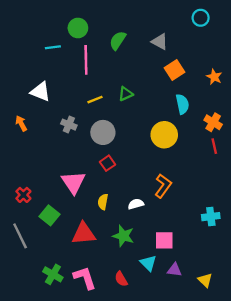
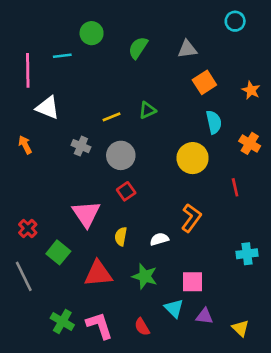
gray triangle: (160, 42) -> (187, 49), turned -36
pink line: (86, 60) -> (28, 70), moved
red line: (214, 146) -> (235, 187), moved

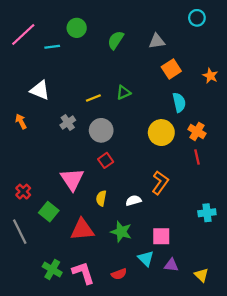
pink line: (28, 70) -> (23, 35), moved, turned 48
orange cross: (250, 143) -> (197, 131), moved
gray cross: (81, 146) -> (68, 123), turned 32
red semicircle: (142, 327) -> (119, 274), turned -80

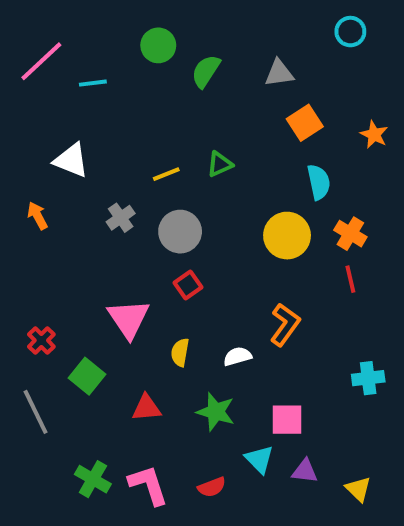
green circle: (77, 28) -> (158, 45), moved
red triangle: (82, 229) -> (146, 408), size x0.7

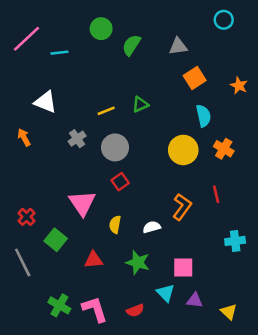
red line: (350, 279) -> (216, 194), moved

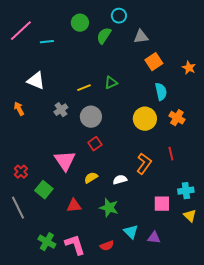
cyan circle: (224, 20) -> (119, 16), moved
yellow semicircle: (115, 225) -> (91, 178), turned 48
pink square: (183, 268) -> (162, 204), moved
yellow triangle: (229, 312) -> (190, 216), moved

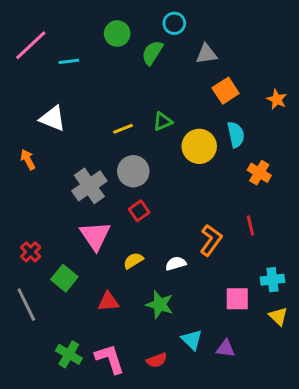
gray cross: (61, 110) -> (89, 186), moved, size x1.6
yellow circle: (145, 119) -> (199, 146), moved

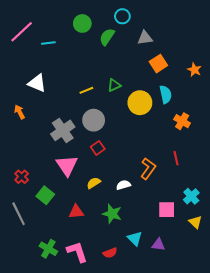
cyan cross: (272, 280) -> (191, 196), turned -35

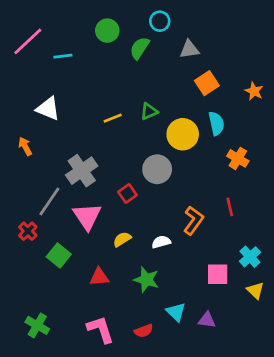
gray circle: (94, 120) -> (157, 169), moved
gray line: (19, 214) -> (49, 202), moved, turned 60
green cross: (48, 249) -> (37, 325), moved

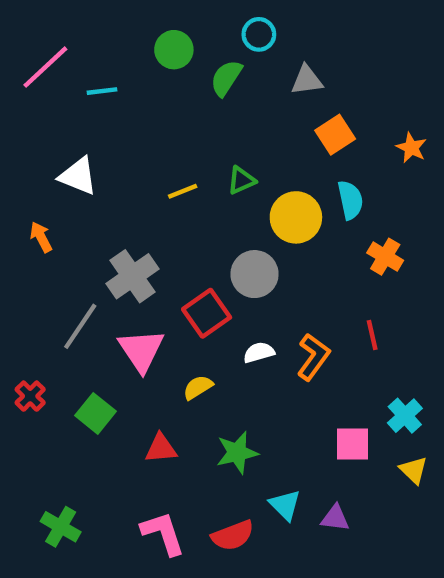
red square: (127, 193) -> (207, 313), size x1.5
red cross: (28, 231) -> (30, 396), moved
white semicircle: (161, 242) -> (259, 352), moved
green star: (146, 280) -> (237, 453), turned -30
red semicircle: (144, 331) -> (233, 535), size x1.4

